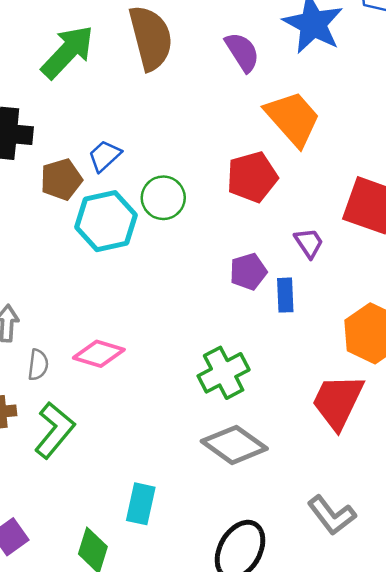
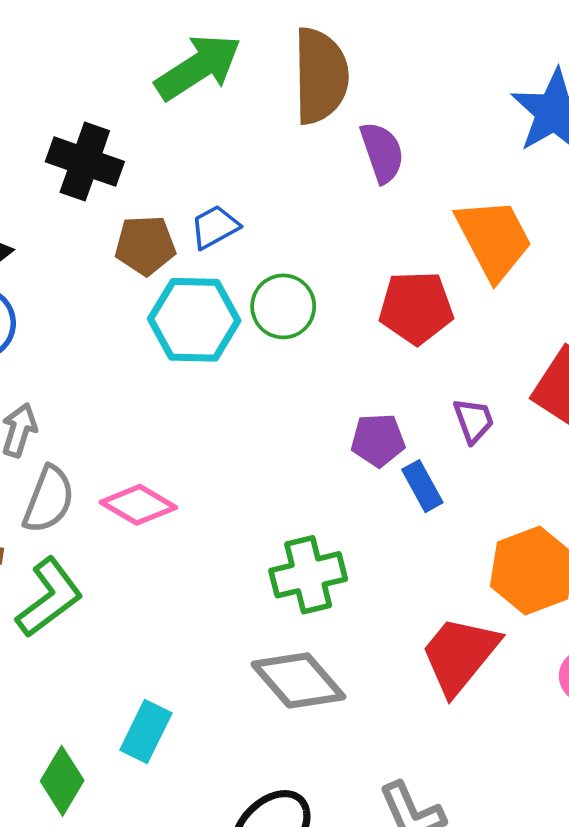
purple semicircle: (242, 52) -> (382, 152), moved
blue rectangle: (285, 295) -> (422, 486), turned -40
gray semicircle: (38, 365) -> (49, 500), size x1.5

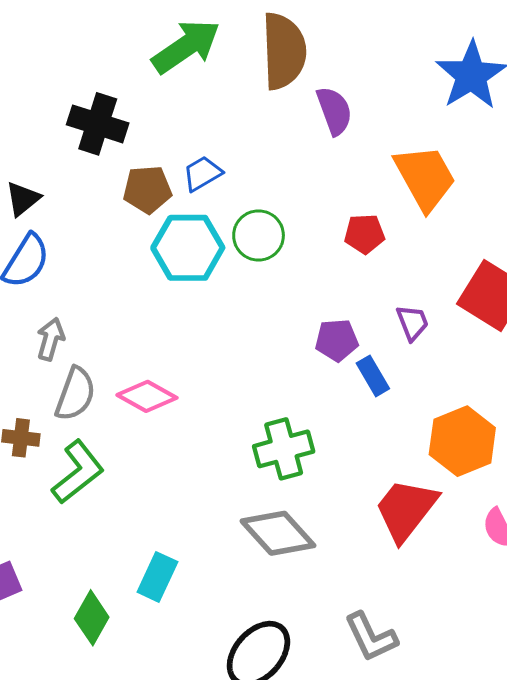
red pentagon: (416, 308) -> (364, 234), size x0.7

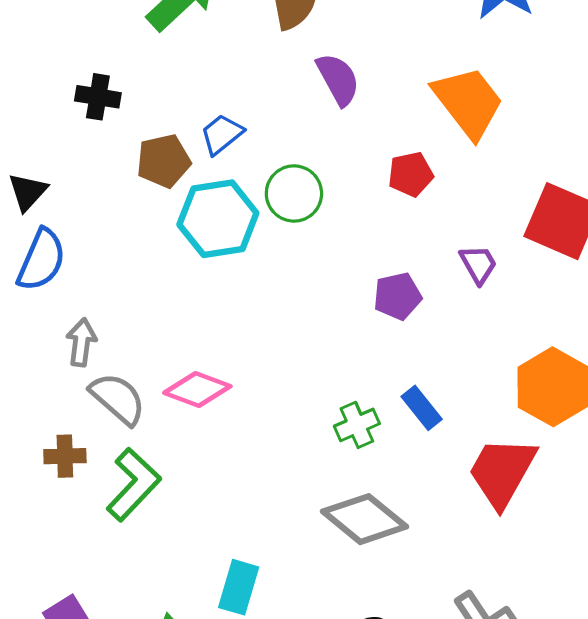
purple semicircle: (334, 111) -> (338, 79), moved
black cross: (98, 124) -> (98, 97), size x0.7
blue rectangle: (373, 376) -> (422, 408), moved
gray semicircle: (75, 394) -> (118, 399), turned -60
green cross: (284, 449) -> (357, 425), size x0.7

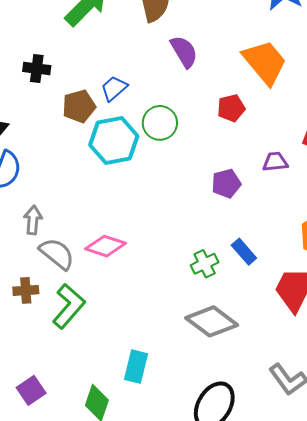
purple trapezoid: (478, 264) -> (275, 162), turned -64

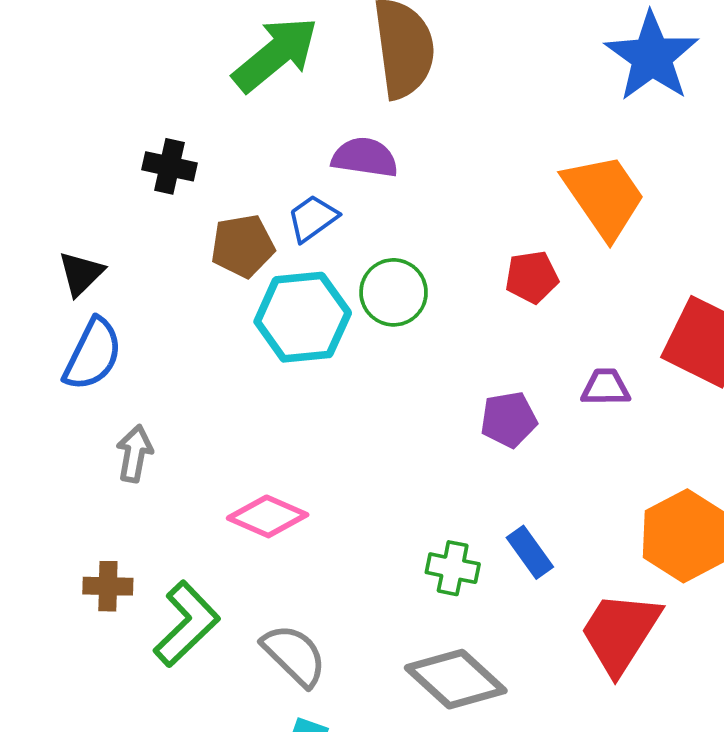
purple semicircle: (184, 52) -> (365, 157), moved, turned -56
gray semicircle: (57, 254) -> (294, 655), moved
green cross: (205, 264) -> (453, 568), turned 32

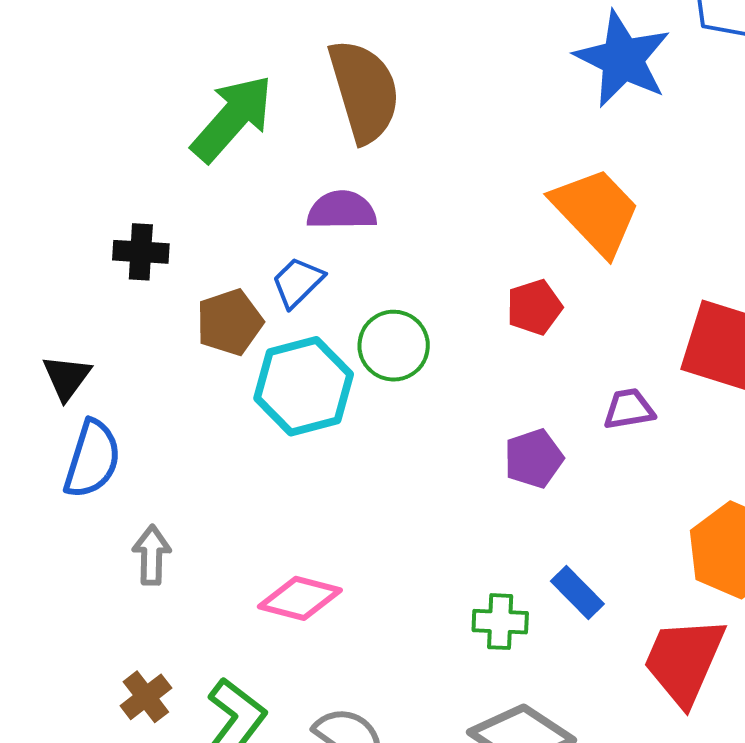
brown cross: (108, 586) -> (146, 697), turned -30

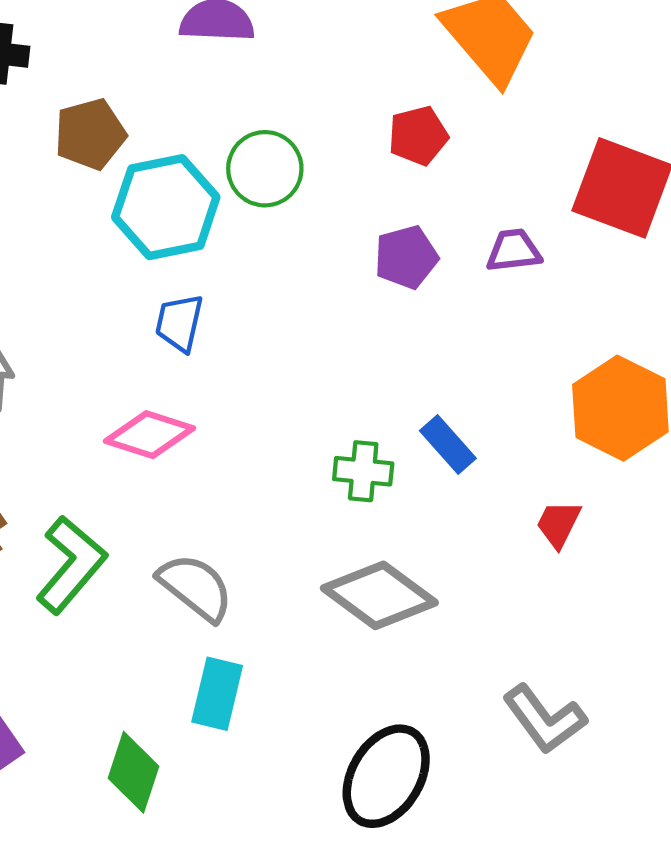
blue trapezoid: (298, 282) -> (179, 323), moved, turned -36
purple pentagon: (534, 458) -> (406, 257), moved
red trapezoid: (684, 661) -> (558, 524), size x0.5

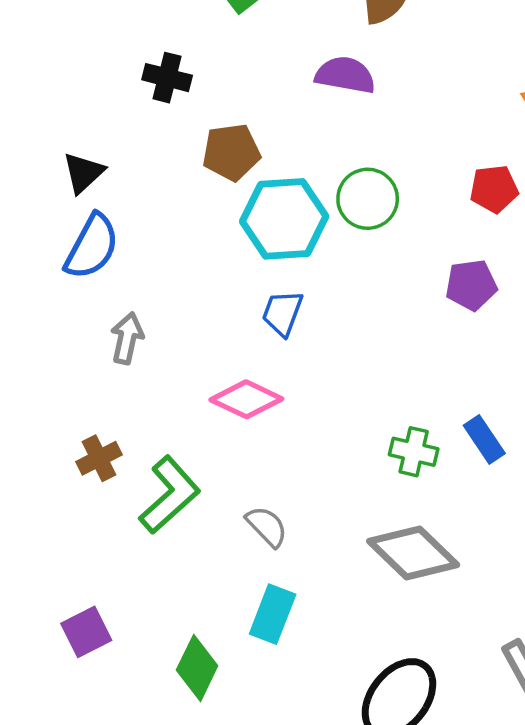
gray semicircle: (196, 587) -> (267, 526), size x0.7

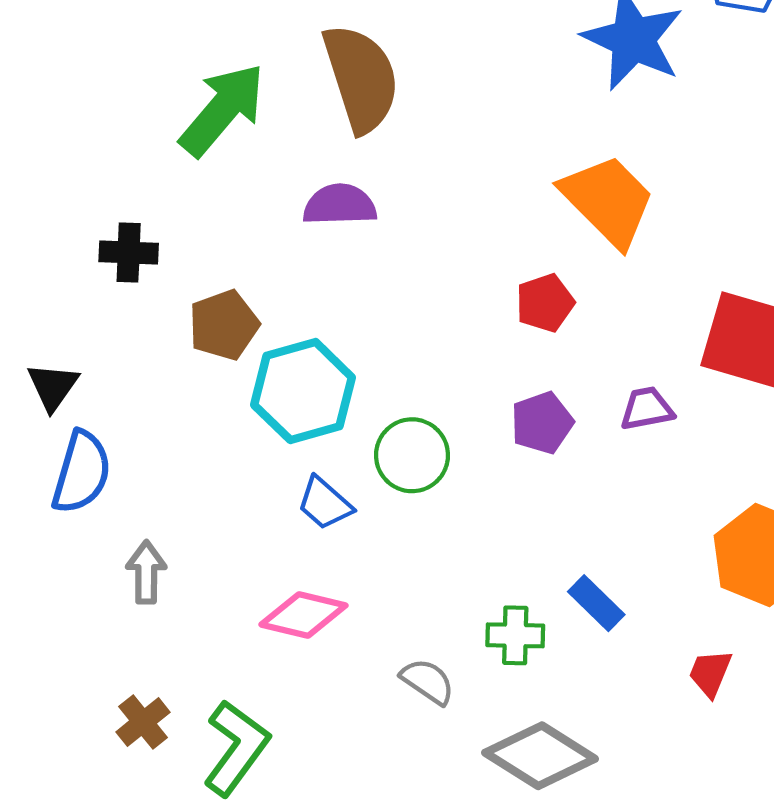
green circle: (368, 199) -> (412, 455), moved
blue trapezoid: (282, 313) -> (325, 503), turned -57
gray semicircle: (267, 526) -> (428, 681), moved

